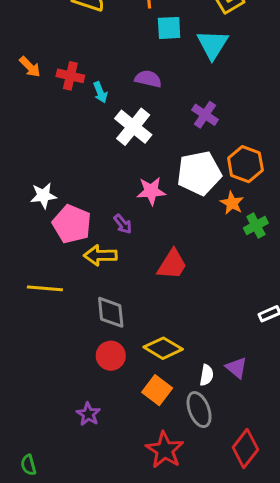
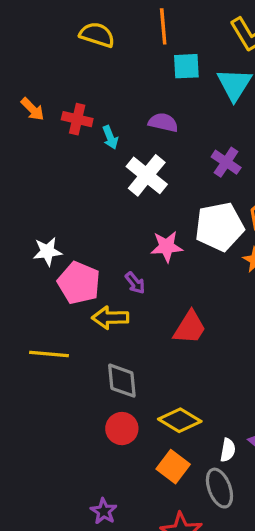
purple star: (88, 414) -> (104, 511), moved

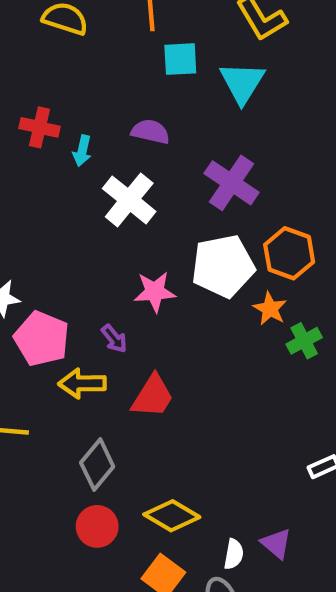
cyan arrow: (110, 137) -> (82, 151), turned 35
purple cross: (226, 162) -> (232, 183), size x1.4
red trapezoid: (190, 328) -> (153, 396), moved
gray diamond: (122, 381) -> (97, 465), turned 45

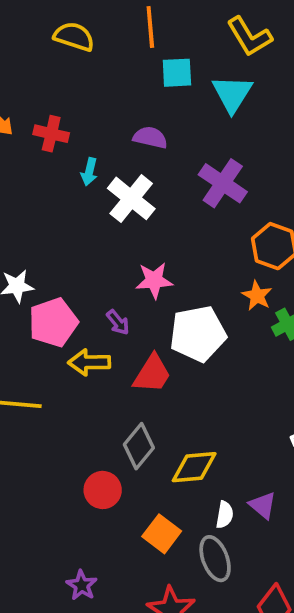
cyan arrow: (82, 151) -> (89, 172), moved
white pentagon: (223, 266) -> (198, 334), moved
pink pentagon: (42, 339) -> (53, 322), turned 30
gray diamond: (97, 465) -> (139, 446), moved
yellow diamond: (172, 516) -> (194, 467), moved, turned -36

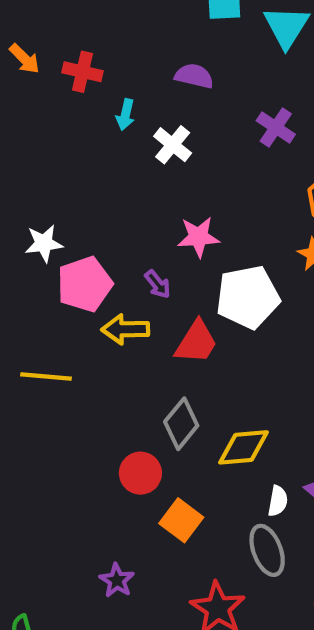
purple cross: (223, 183) -> (276, 128), size x0.7
white cross: (131, 198) -> (173, 145), size x0.7
orange square: (162, 534) -> (181, 520), moved

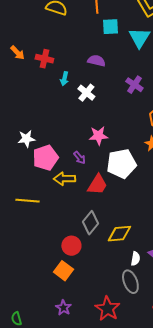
orange square: (181, 520) -> (63, 271), moved
purple star: (117, 580) -> (63, 308), moved

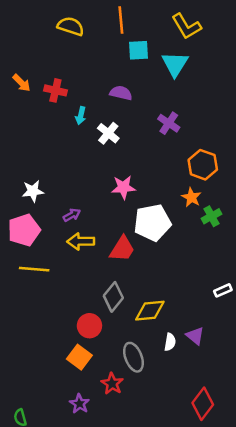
pink pentagon: (45, 158) -> (24, 230), moved
purple arrow: (79, 158) -> (72, 215), moved, turned -80
gray ellipse: (130, 282) -> (133, 357), moved
red star: (107, 309) -> (112, 384), moved, size x0.7

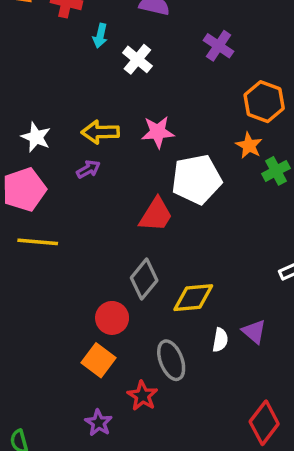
white star: (33, 191) -> (36, 137), turned 30
yellow arrow: (81, 241) -> (100, 132), moved

